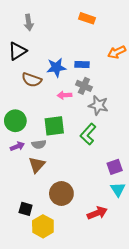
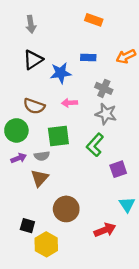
black triangle: (17, 51) -> (33, 60), moved
blue rectangle: (82, 64) -> (88, 57), moved
brown semicircle: (32, 80) -> (34, 106), moved
gray cross: (84, 86) -> (104, 88), moved
purple square: (115, 167) -> (118, 169), moved

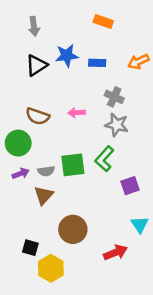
blue star: (61, 73) -> (67, 56), moved
green square: (58, 136) -> (73, 165), moved

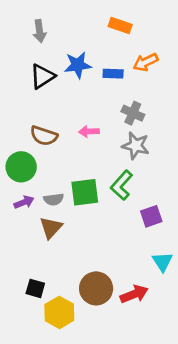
orange arrow: (138, 62) -> (146, 62), moved
brown circle: (73, 229) -> (96, 288), moved

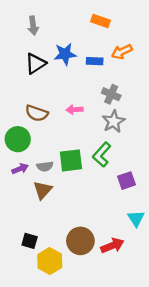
gray star: (136, 146) -> (114, 121), turned 30

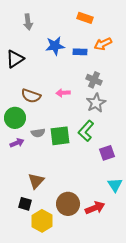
black triangle: (35, 63) -> (15, 59), moved
gray semicircle: (45, 166) -> (38, 133), moved
brown triangle: (43, 190) -> (36, 181), moved

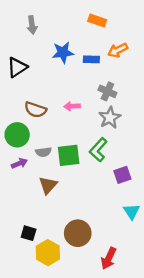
brown triangle: (36, 181) -> (48, 185), moved
red arrow: (95, 208) -> (109, 258), moved, turned 138

